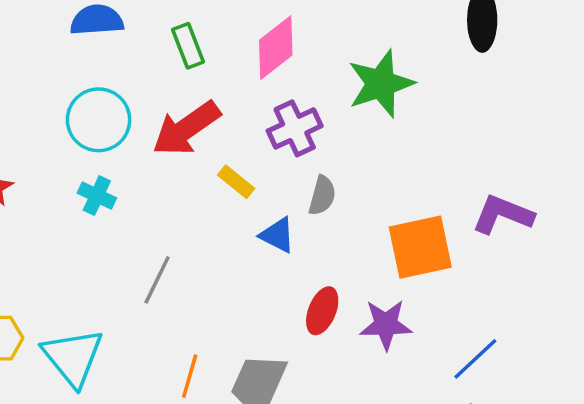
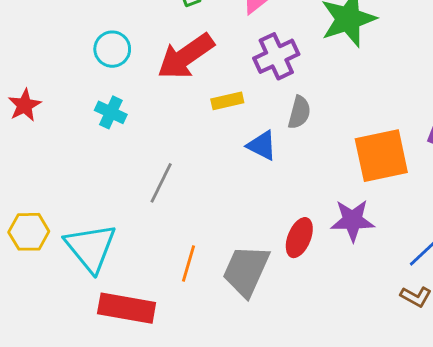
cyan circle: (99, 120) -> (112, 49), size x0.7
yellow rectangle: (236, 182) -> (227, 101), turned -52
red ellipse: (322, 311) -> (299, 238), moved

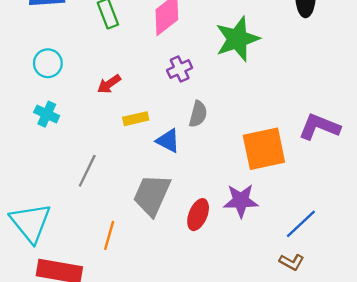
red arrow: (186, 56) -> (109, 84), moved, size x0.5
purple cross: (276, 56) -> (180, 69), size x0.7
yellow rectangle: (227, 101) -> (136, 119), moved
gray trapezoid: (246, 271) -> (152, 195), moved

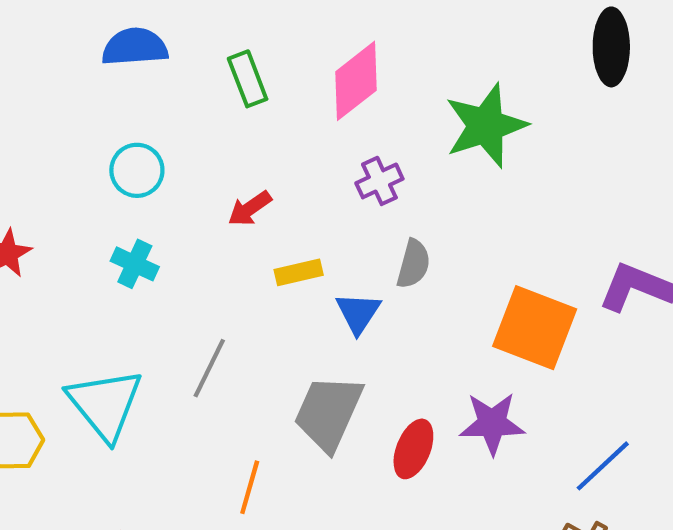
blue triangle: (168, 141) -> (358, 313), turned 36
orange square: (264, 149) -> (535, 328), turned 33
cyan triangle: (31, 223) -> (105, 404), moved

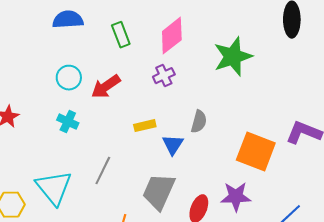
purple cross: (379, 181) -> (164, 76), moved
red arrow: (250, 209) -> (106, 87), moved, size x1.4

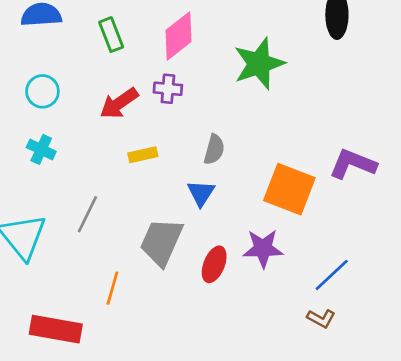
purple cross: (164, 76) -> (168, 89), turned 30
red arrow: (106, 87) -> (119, 103), moved
blue triangle: (173, 145) -> (201, 193), moved

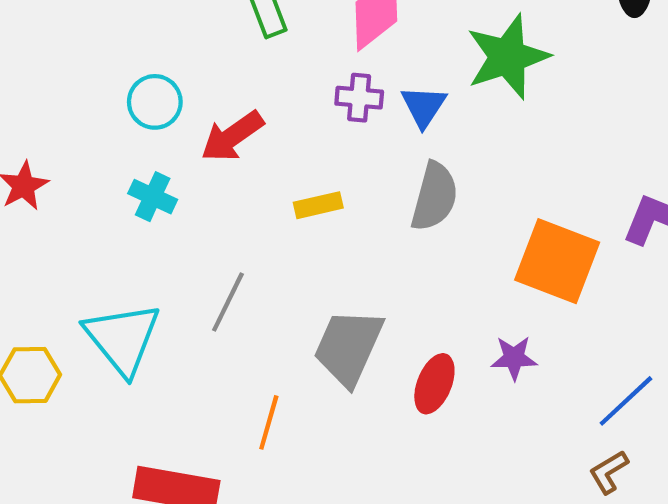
red arrow: (119, 103) -> (232, 136), moved
gray semicircle: (214, 149) -> (434, 197), size x1.4
blue triangle: (201, 193) -> (424, 106), moved
purple star: (263, 249) -> (514, 358), size x0.7
brown L-shape: (321, 318) -> (609, 472), turned 120

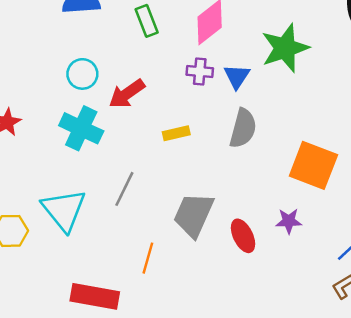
cyan cross: (153, 197) -> (81, 128), size x1.6
red ellipse: (434, 384) -> (243, 236), turned -48

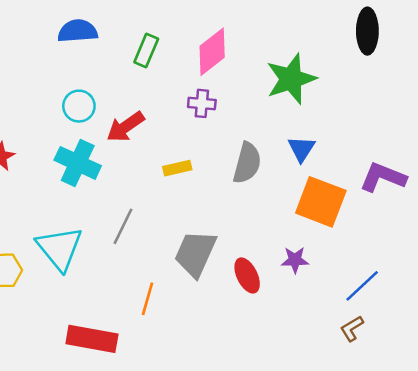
green rectangle: (147, 21) -> (146, 50), turned 44
blue triangle: (237, 76) -> (301, 149), moved

